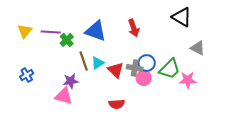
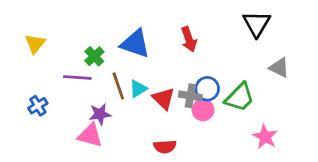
black triangle: (182, 17) -> (257, 24), turned 30
purple line: (51, 32) -> (77, 77), moved
pink star: (188, 80) -> (265, 137), moved, turned 30

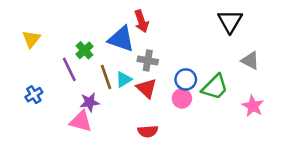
red arrow: (189, 39) -> (141, 21), moved
purple line: (77, 77) -> (69, 69), turned 60
gray cross: (190, 96) -> (148, 60), moved
pink star: (265, 137) -> (253, 106), moved

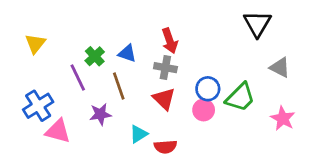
red arrow: (141, 21) -> (170, 41), moved
blue triangle: (121, 39) -> (127, 53), moved, size x0.6
cyan triangle: (124, 79) -> (139, 134), moved
blue cross: (34, 95) -> (38, 106), size x1.5
pink triangle: (81, 121) -> (58, 131), moved

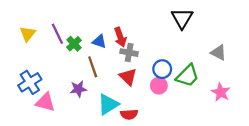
black triangle: (257, 24) -> (182, 18), moved
red arrow: (170, 41) -> (120, 37), moved
purple line: (78, 77) -> (57, 34), moved
cyan triangle: (139, 134) -> (108, 104), size x1.5

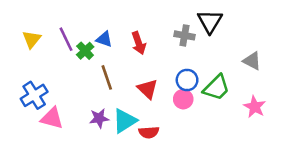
blue triangle: (99, 41) -> (104, 39), moved
gray cross: (129, 53) -> (184, 35), moved
purple star: (78, 89) -> (99, 118), moved

